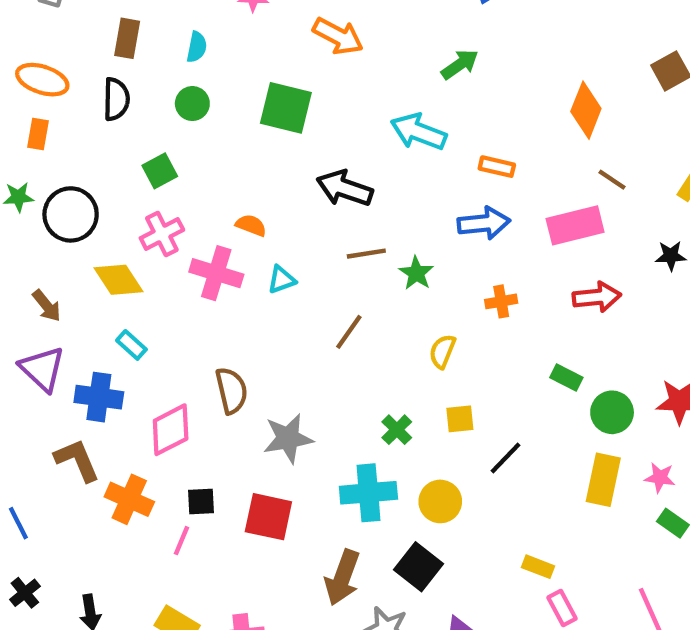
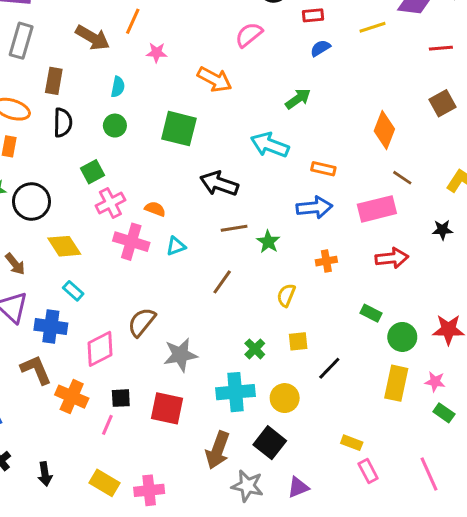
brown rectangle: (127, 38) -> (54, 81), moved
pink cross: (162, 234) -> (110, 203), moved
brown semicircle: (231, 391) -> (142, 322), turned -128

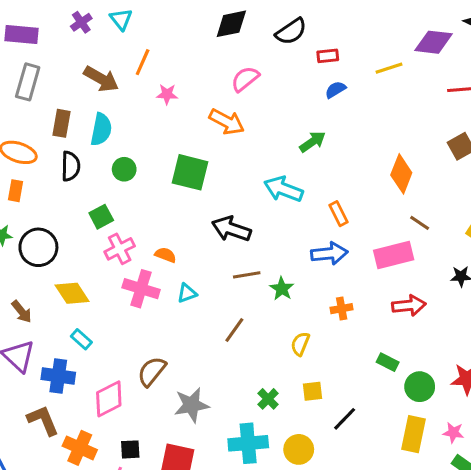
pink semicircle: (249, 35) -> (245, 79), moved
cyan semicircle: (118, 87) -> (101, 129), moved, size x1.5
orange rectangle: (323, 169) -> (339, 214), turned 50

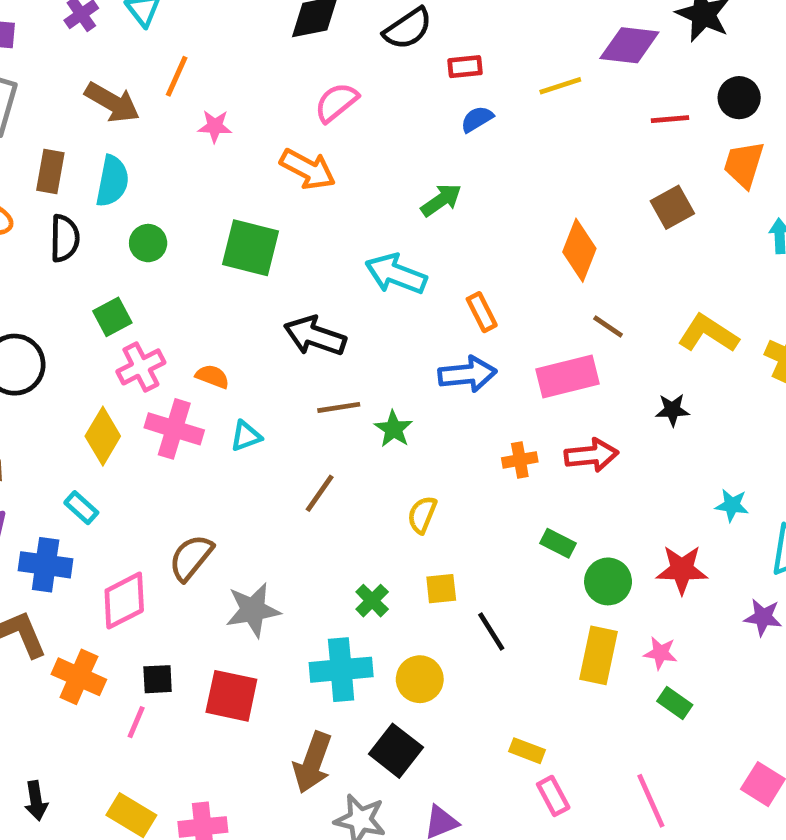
yellow diamond: (72, 293) -> (103, 436), moved, turned 64
orange cross: (342, 309) -> (520, 460), moved
black line: (345, 419) -> (491, 632), turned -76

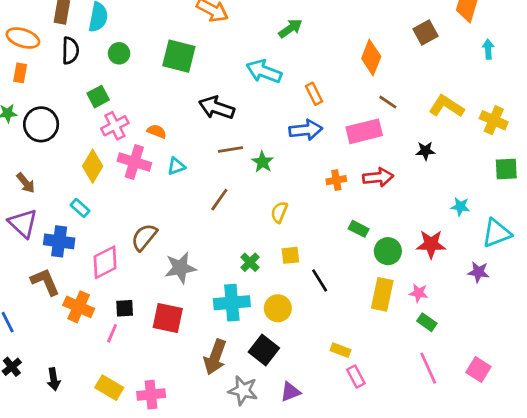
pink line: (651, 801) -> (428, 368), moved

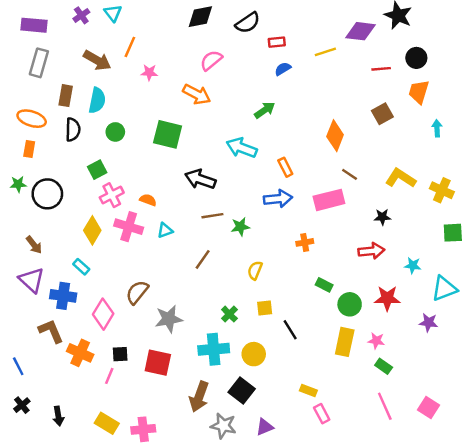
green star: (263, 162) -> (240, 227), turned 30
red arrow: (378, 177) -> (371, 251), moved
pink diamond: (105, 262) -> (103, 314), turned -32

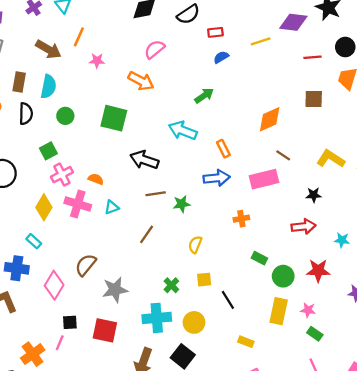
brown square: (382, 114) -> (314, 99), turned 30
orange diamond: (335, 136) -> (270, 119), turned 44
orange cross: (80, 353) -> (33, 354), moved, turned 30
yellow rectangle: (308, 391) -> (246, 342), moved

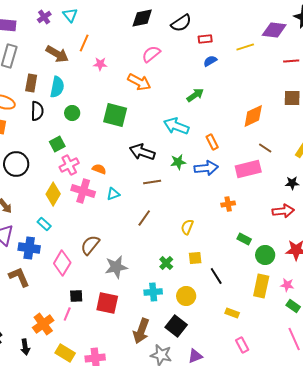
green star: (182, 204) -> (178, 162), moved
cyan cross: (157, 318) -> (153, 292), size x0.7

